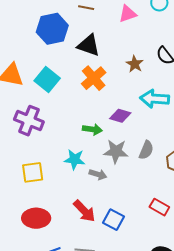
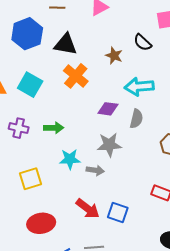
purple cross: (29, 121) -> (19, 128), size x0.7
green arrow: (92, 129) -> (54, 128), moved
gray semicircle: (146, 150) -> (136, 119), moved

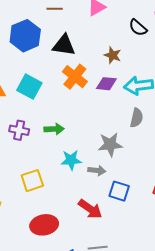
black semicircle: (143, 42) -> (138, 28), moved
purple diamond: (108, 109) -> (106, 84), moved
blue square: (118, 212) -> (119, 191), moved

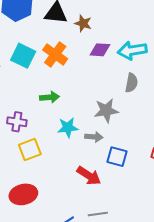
brown star: (113, 55) -> (83, 23), moved
orange cross: (75, 77) -> (55, 54), moved
purple cross: (19, 130) -> (17, 122), moved
red ellipse: (44, 225) -> (23, 194), moved

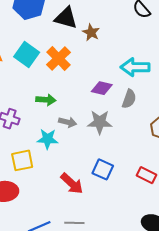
purple diamond: (100, 50) -> (102, 88), moved
cyan star: (68, 128) -> (48, 139), moved
gray arrow: (94, 137) -> (68, 122), moved
yellow square: (30, 150) -> (22, 160), moved

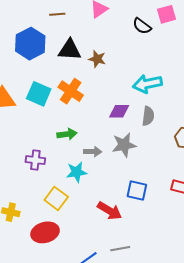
yellow square: (22, 160) -> (56, 198), turned -30

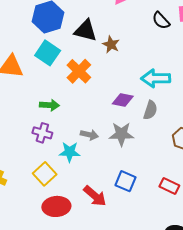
cyan square: (39, 94) -> (48, 53), moved
green arrow: (67, 134) -> (49, 105), moved
purple cross: (35, 160) -> (42, 133), moved
red ellipse: (45, 232) -> (56, 206), moved

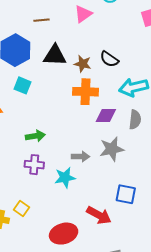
black semicircle: (161, 21) -> (109, 59), moved
cyan square: (48, 53) -> (22, 85), size x0.7
orange cross: (79, 71) -> (85, 92), moved, turned -30
yellow square: (45, 174) -> (22, 208), moved, size x0.7

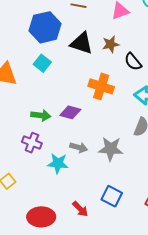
brown star: (83, 64) -> (111, 44), moved, turned 30
purple diamond: (106, 116) -> (70, 112), moved
red arrow: (99, 215) -> (80, 209), size x0.7

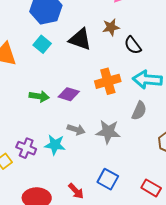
black triangle: (82, 43) -> (80, 39), moved
orange cross: (101, 86) -> (108, 81), moved, turned -35
purple cross: (32, 143) -> (26, 148), moved

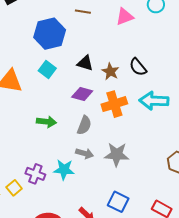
brown star: (111, 27) -> (110, 71), moved, turned -30
black triangle: (80, 39) -> (85, 63), size x0.7
purple diamond: (69, 94) -> (82, 94), moved
gray semicircle: (139, 111) -> (84, 125), moved

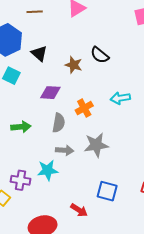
black triangle: (85, 63) -> (39, 53), moved, turned 36
cyan arrow: (154, 101) -> (120, 98), moved, size x0.7
orange cross: (114, 104) -> (84, 108), moved, size x0.7

